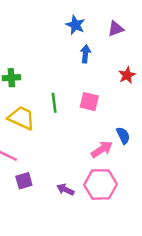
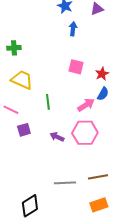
red star: (127, 75) -> (102, 74), moved
green line: (54, 103) -> (48, 102), moved
blue semicircle: (123, 135) -> (103, 94), turned 56

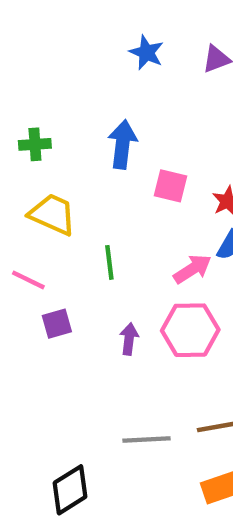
blue arrow: (73, 29) -> (122, 144), moved, size x1.5
purple arrow: (57, 137) -> (129, 339), turned 72

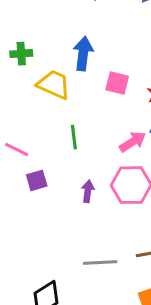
yellow trapezoid: (52, 214) -> (54, 84), moved

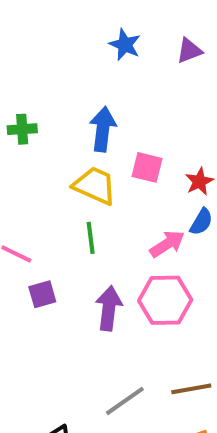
yellow trapezoid: (54, 84) -> (95, 186), moved
purple arrow: (88, 191) -> (109, 308), size x1.5
gray line: (100, 262) -> (125, 401), turned -32

